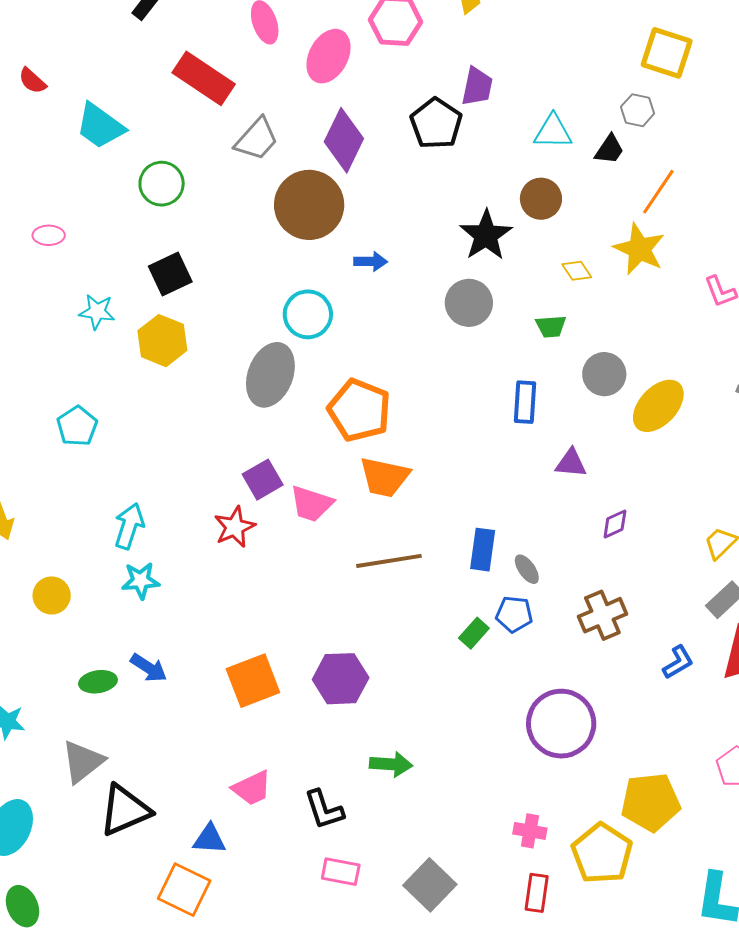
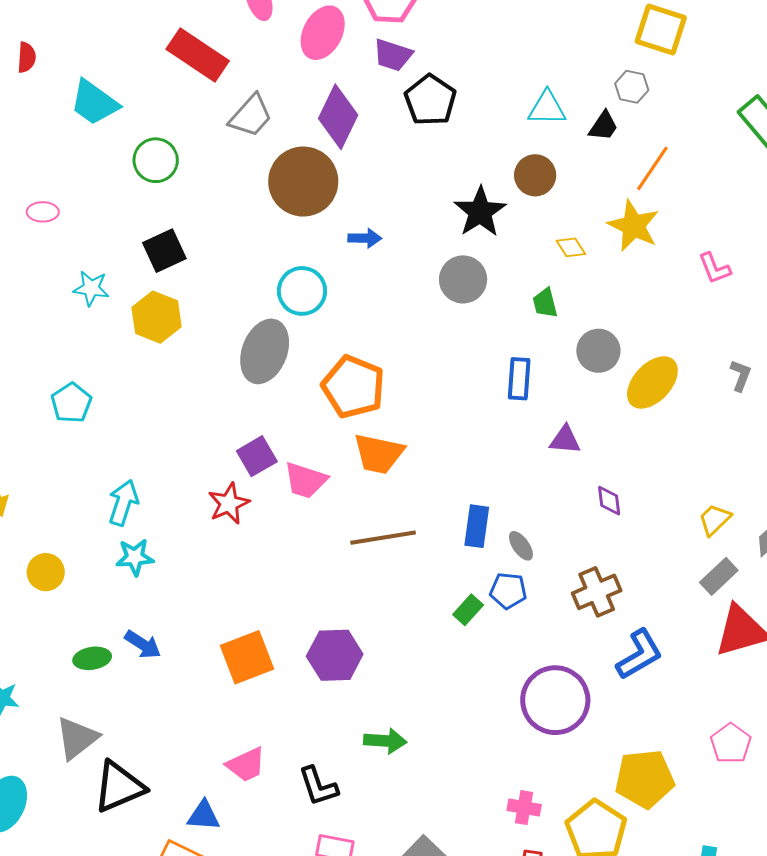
red semicircle: (32, 81) -> (27, 57), turned -128
purple trapezoid: (477, 87) -> (393, 55), moved, turned 96
green trapezoid: (551, 326) -> (545, 303), turned 80
purple diamond: (615, 524) -> (609, 501), turned -72
blue L-shape: (678, 662) -> (639, 655), moved, size x1.5

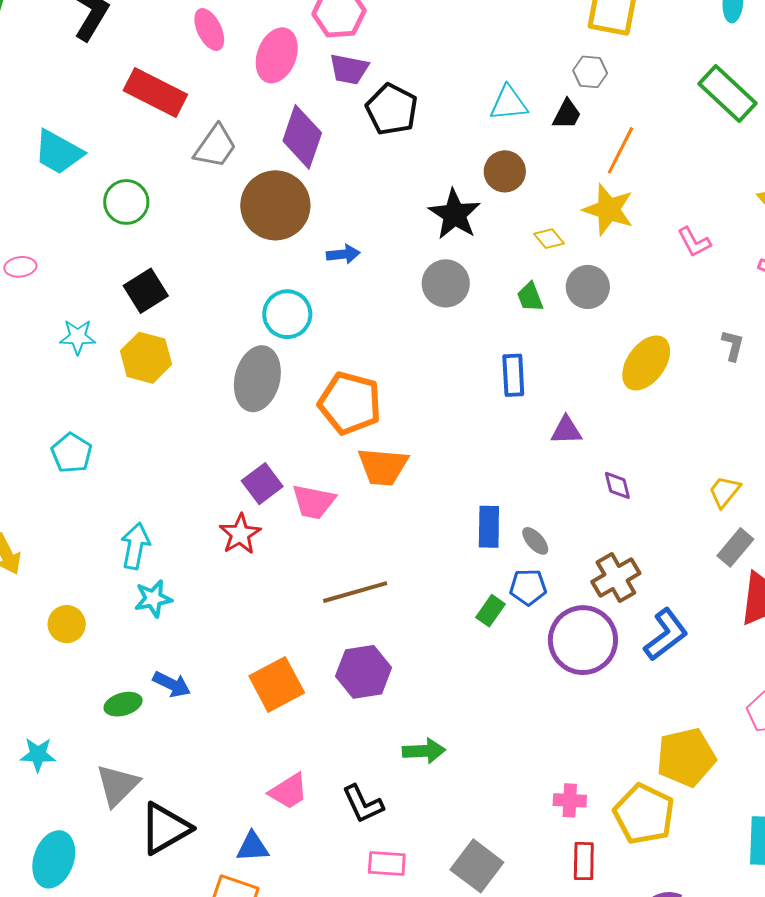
gray circle: (598, 351) -> (588, 287), moved
brown line: (383, 538) -> (355, 592), moved
purple circle: (555, 700) -> (583, 640), moved

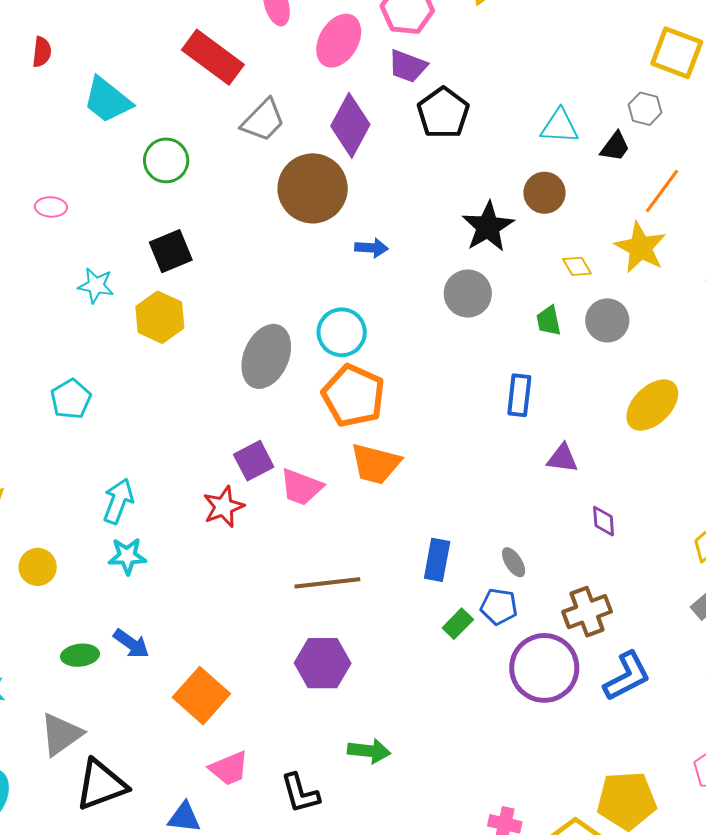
cyan circle: (287, 314) -> (342, 332), moved
blue rectangle: (489, 527) -> (437, 560), moved
orange square: (277, 684) -> (201, 696), moved, turned -30

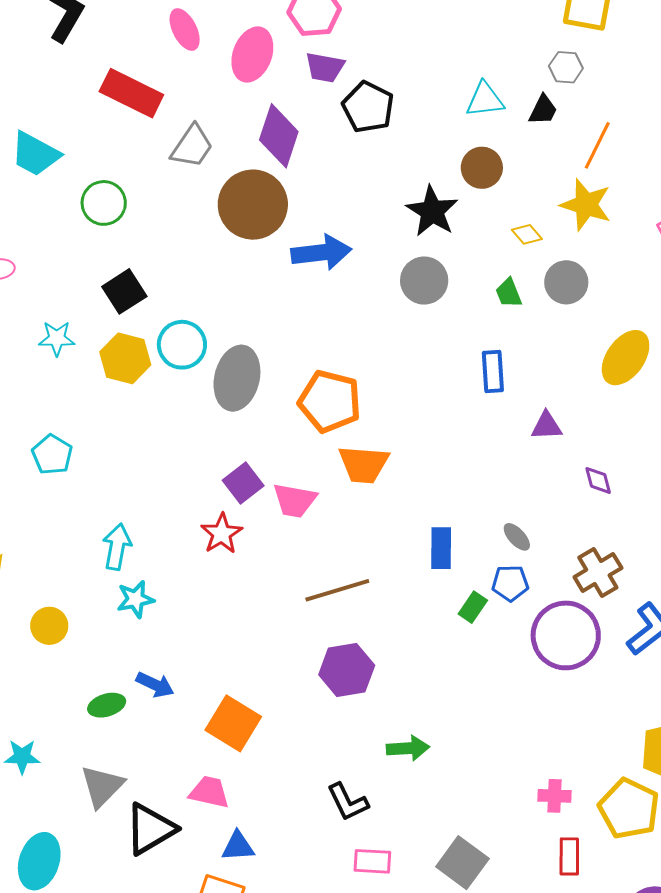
blue arrow: (371, 248) -> (321, 253), size x1.8
cyan circle: (342, 332) -> (182, 345), moved
pink trapezoid: (229, 768) -> (209, 792), moved, turned -135

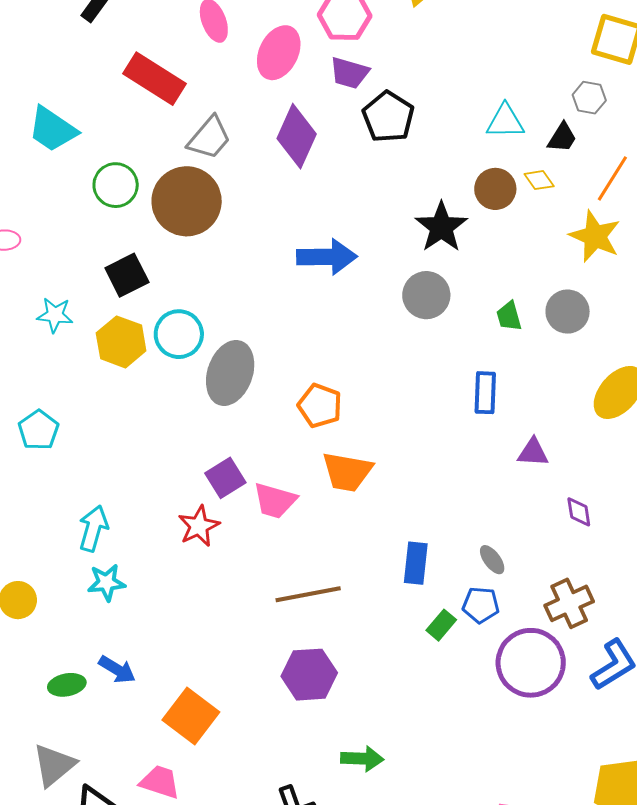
brown circle: (253, 205) -> (187, 201), moved
yellow diamond: (527, 234) -> (539, 180), moved
orange pentagon: (330, 401) -> (320, 406), size x0.7

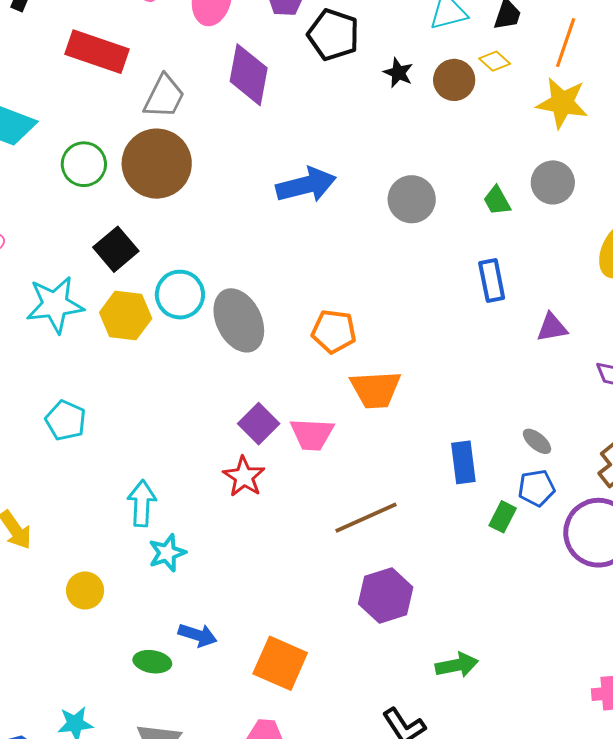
black star: (441, 227) -> (398, 73), moved, size x0.6
cyan star: (55, 315) -> (55, 305), size x1.6
gray ellipse: (230, 373) -> (239, 320), turned -32
green ellipse: (67, 685) -> (152, 662), turned 33

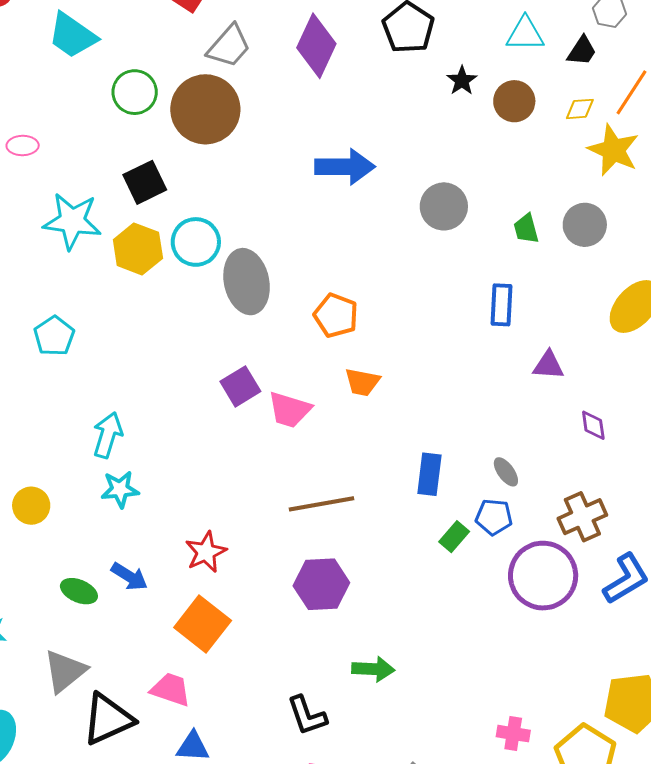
yellow diamond: (495, 61) -> (580, 109), moved, turned -60
orange trapezoid: (376, 389) -> (362, 382), size x0.7
red star: (244, 477) -> (206, 552), moved

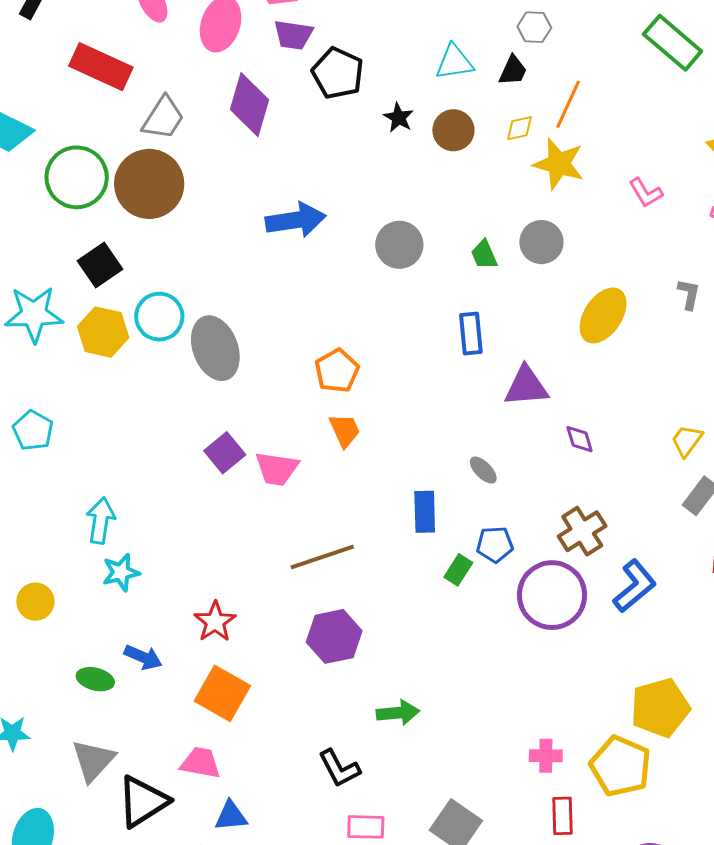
green circle: (135, 92) -> (77, 177), size x1.4
orange pentagon: (336, 315) -> (337, 371), moved, turned 30
purple triangle: (548, 365) -> (526, 386), size x1.4
orange trapezoid: (362, 382) -> (345, 430), turned -117
gray ellipse: (506, 472) -> (483, 470), moved

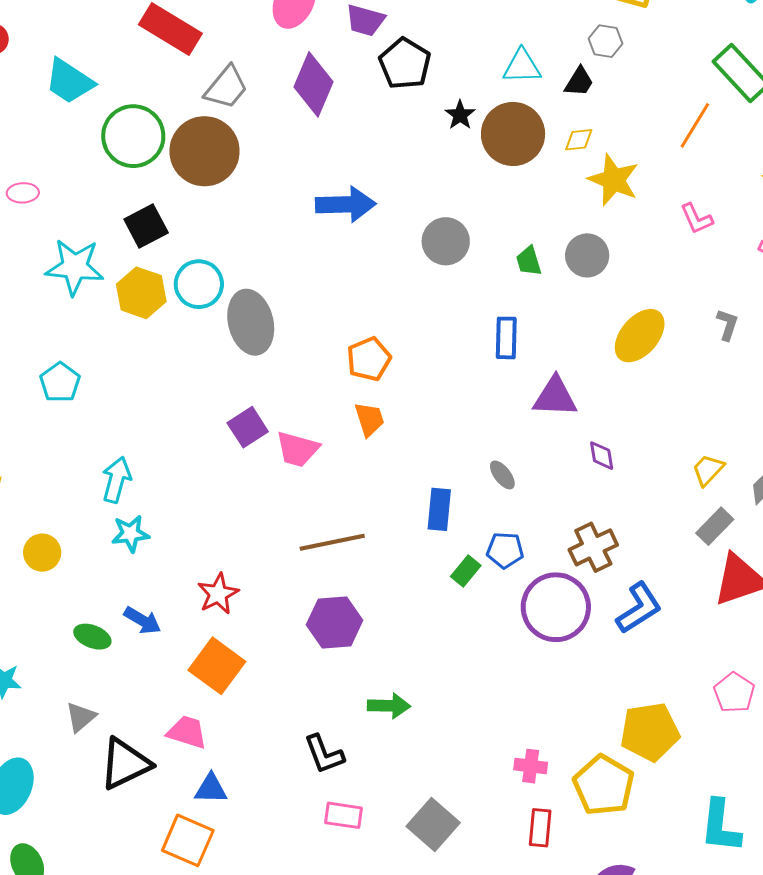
orange line: (568, 104) -> (695, 125), moved
brown circle: (453, 130) -> (513, 134), size x1.5
gray triangle: (93, 760) -> (81, 717), size x0.7

